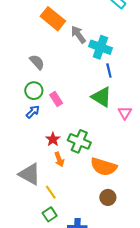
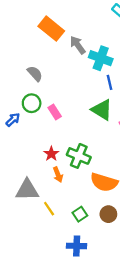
blue arrow: (33, 112) -> (13, 120), moved
gray triangle: (30, 174) -> (27, 190), turned -30
green square: (50, 214) -> (80, 214), moved

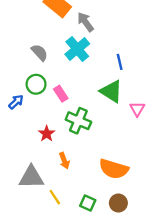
cyan cross: (101, 58) -> (77, 49), moved, turned 30
red star: (51, 154) -> (47, 134), moved
green cross: (79, 156) -> (78, 121), moved
green square: (80, 214) -> (88, 203), turned -32

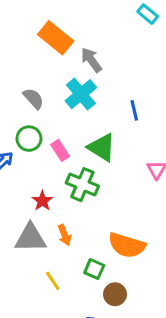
green triangle: (111, 91) -> (102, 147), moved
gray triangle: (31, 177) -> (30, 238), moved
green square: (88, 203) -> (94, 269), moved
brown circle: (118, 203) -> (115, 294), moved

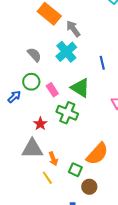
orange arrow: (65, 235) -> (53, 159), moved
orange semicircle: (127, 245) -> (97, 154), turned -65

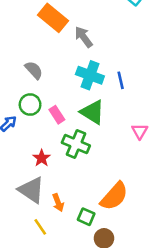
cyan cross: (66, 52) -> (90, 75), moved, turned -30
gray triangle: (32, 149) -> (31, 190), turned 35
yellow line: (47, 178) -> (40, 227), moved

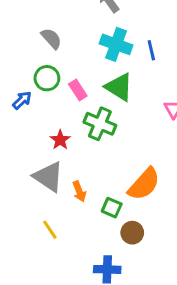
yellow line: (40, 227) -> (50, 230), moved

